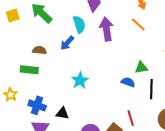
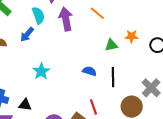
green triangle: (141, 68) -> (111, 45), moved

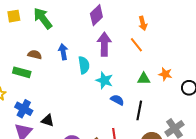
cyan semicircle: (38, 15) -> (84, 65), moved
blue arrow: (27, 34) -> (63, 52), turned 119
cyan star: (41, 71) -> (104, 80), moved, turned -30

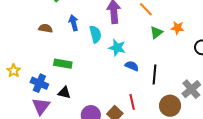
green rectangle: (22, 72) -> (63, 64), moved
orange star: (165, 74) -> (178, 28), moved
green triangle: (144, 79) -> (156, 32), moved, turned -32

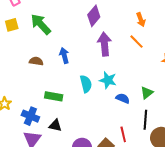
green triangle: (156, 32) -> (147, 93), moved
cyan semicircle: (95, 34) -> (86, 84), moved
black line: (155, 74) -> (145, 120), moved

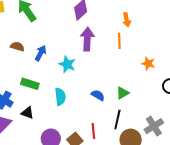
orange line: (136, 42) -> (119, 41), turned 35
blue arrow: (64, 56) -> (41, 53), moved, turned 35
cyan star: (108, 80) -> (67, 64), moved
cyan semicircle: (86, 84) -> (60, 97), moved

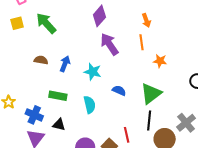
purple arrow: (87, 39) -> (109, 44), turned -30
orange star: (148, 64) -> (160, 61), moved
green triangle: (123, 93) -> (151, 94), size x1.6
blue semicircle: (98, 95) -> (119, 91), moved

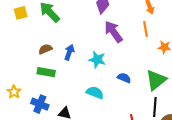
brown semicircle: (41, 60) -> (45, 49), turned -32
green rectangle: (58, 96) -> (46, 72), moved
cyan semicircle: (90, 105) -> (95, 93), turned -54

